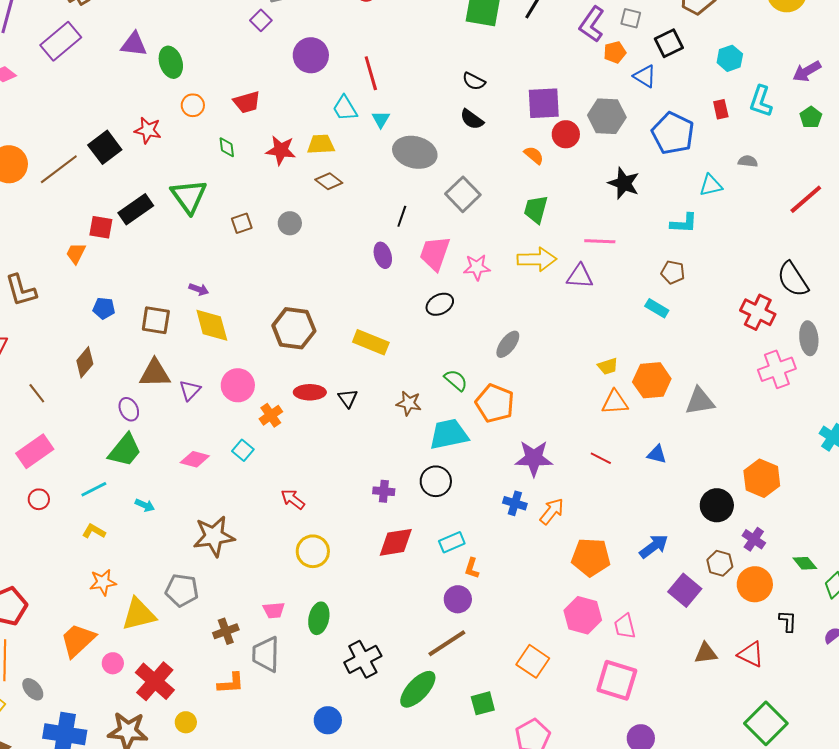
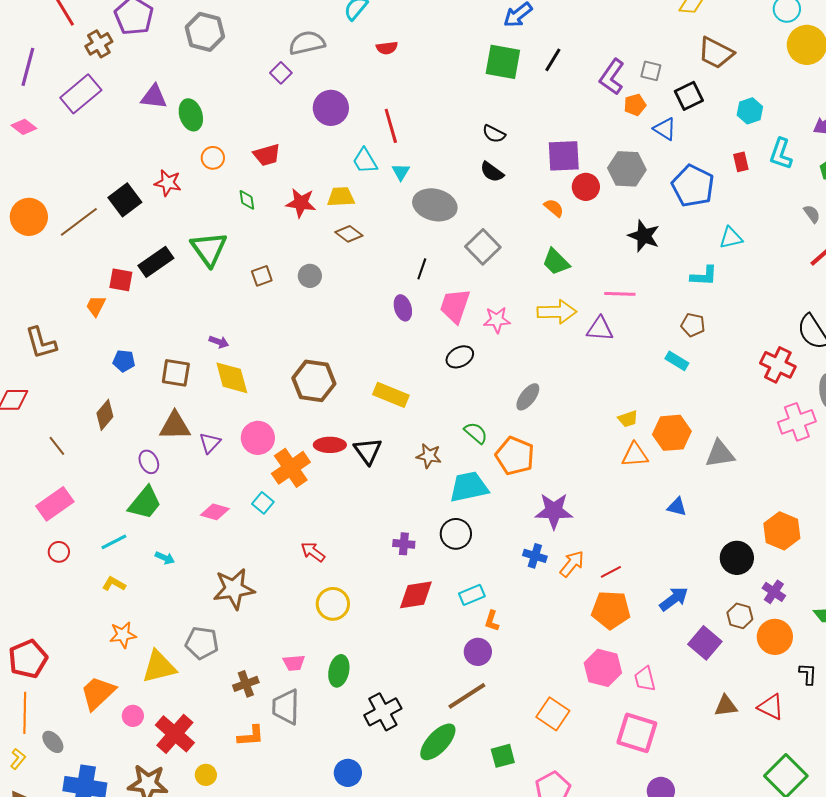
gray semicircle: (748, 161) -> (812, 214), moved, turned 48
green trapezoid: (536, 209) -> (556, 262), turned -60
black triangle: (348, 398) -> (368, 451), size x1.4
orange cross: (271, 415) -> (291, 468), size x1.6
red line: (601, 458) -> (611, 572), moved, turned -55

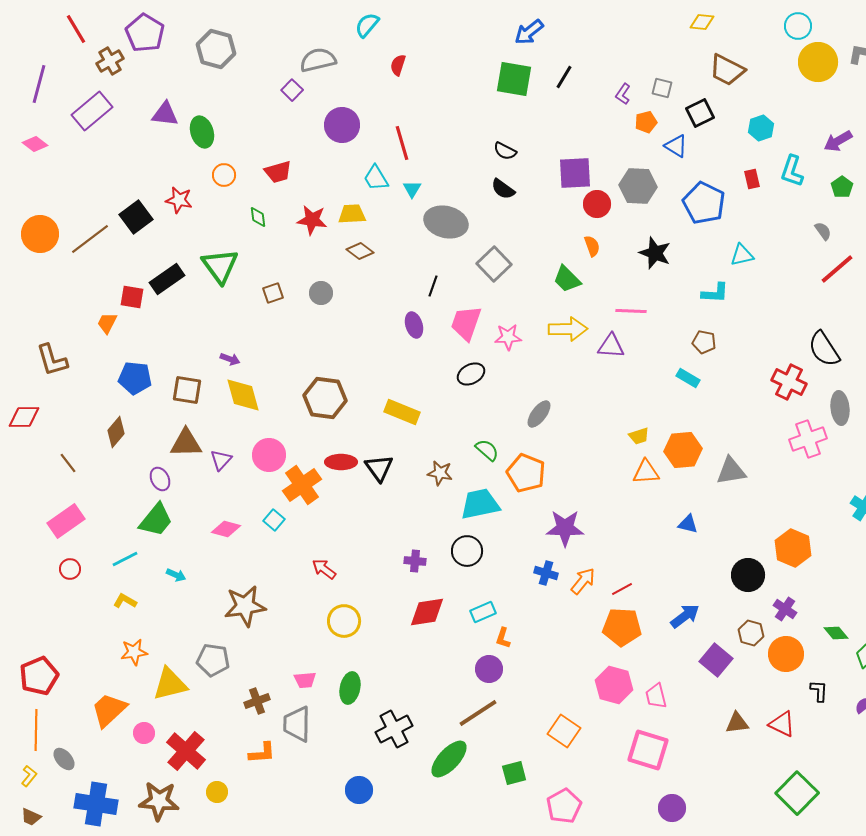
red semicircle: (387, 48) -> (398, 65), turned 115
purple L-shape: (612, 77) -> (623, 94), size x0.6
orange semicircle: (554, 208) -> (592, 246), moved, turned 30
blue pentagon: (124, 361) -> (135, 378), size x1.5

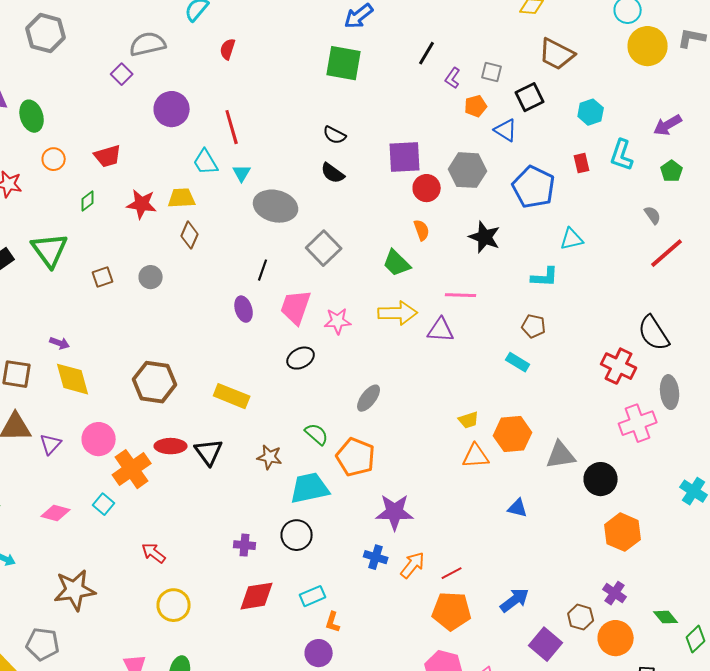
black line: (564, 77) -> (427, 53), moved
green diamond: (258, 217) -> (88, 201), turned 60
brown diamond: (360, 251) -> (190, 235), turned 76
black circle: (748, 575) -> (601, 479), moved

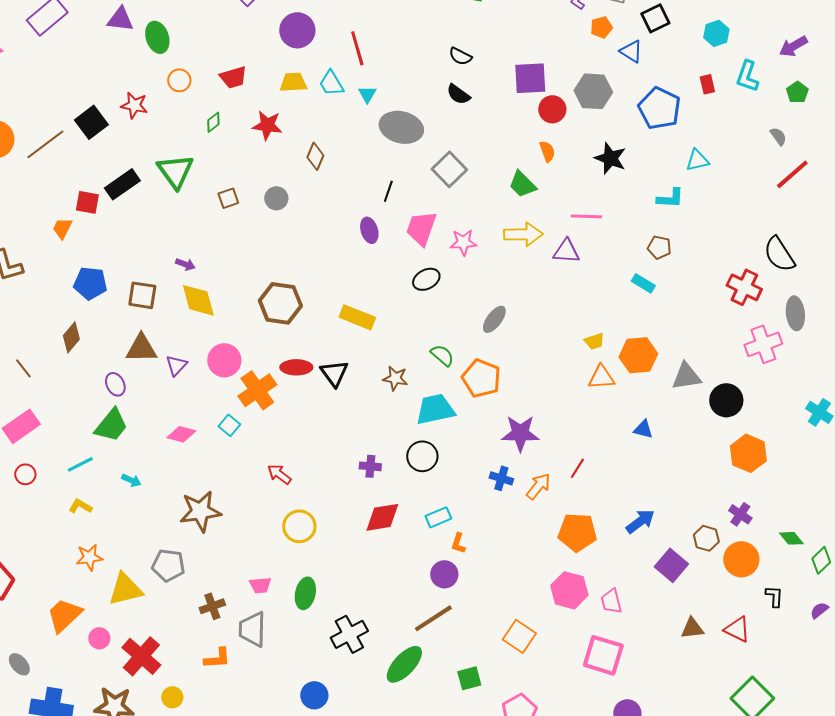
yellow trapezoid: (182, 198) -> (293, 82), moved
red line: (452, 573) -> (577, 468), moved, turned -30

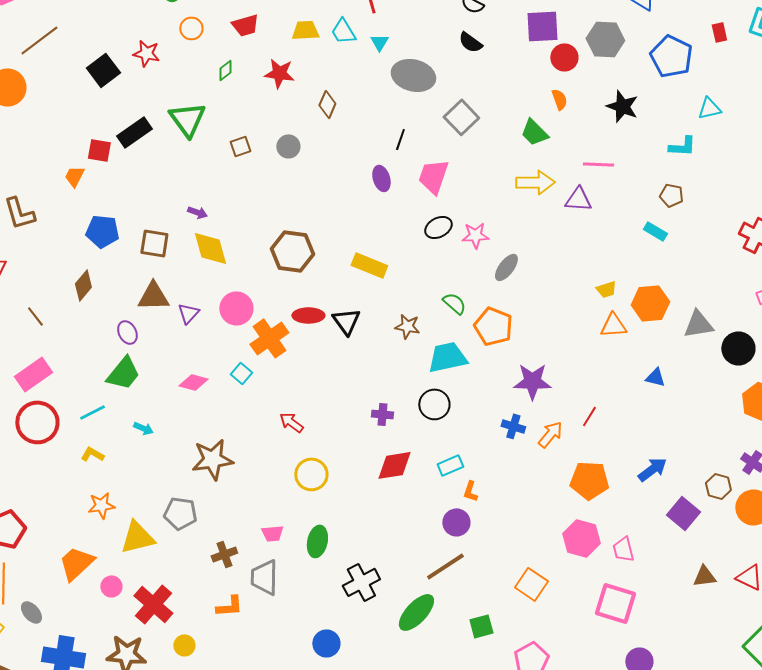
brown line: (45, 144) -> (39, 40), moved
pink star: (463, 242) -> (475, 235), moved
red circle: (25, 474) -> (37, 422), size x2.0

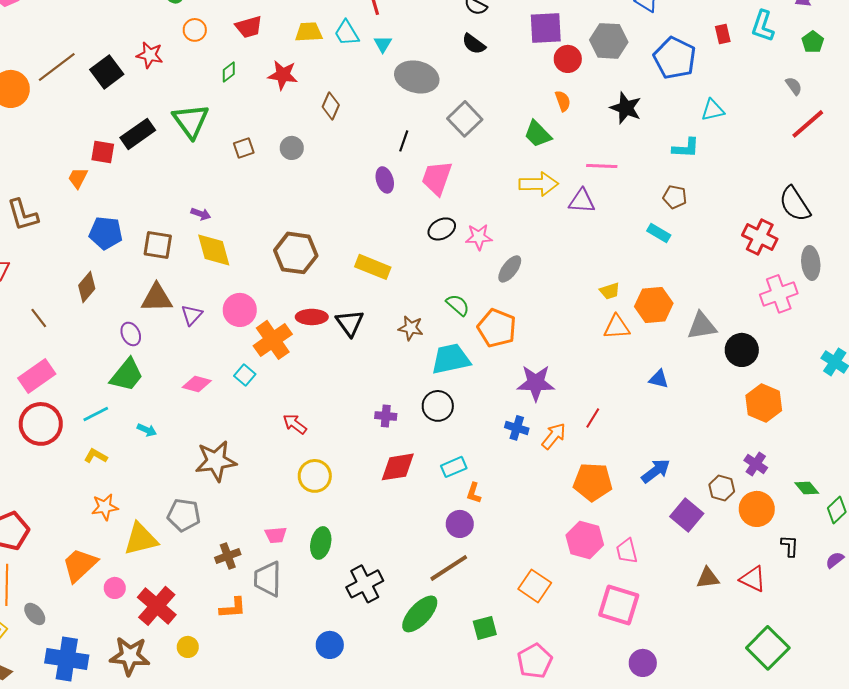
brown line: (39, 40) -> (57, 67), moved

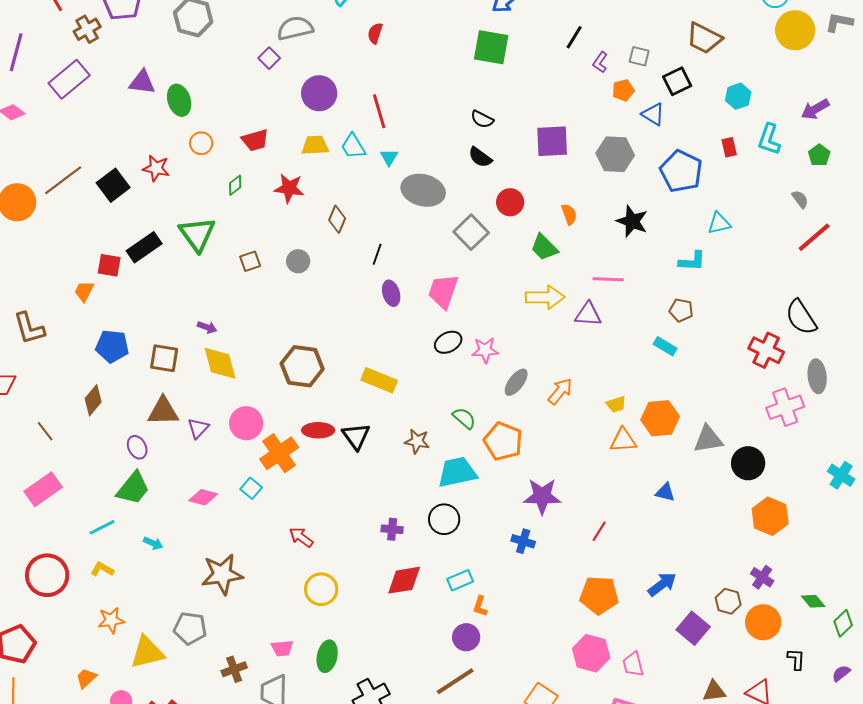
red circle: (568, 59) -> (510, 202), moved
black line: (404, 141) -> (377, 254), moved
red circle: (41, 424) -> (47, 575), moved
orange arrow: (554, 436) -> (560, 391), moved
orange trapezoid: (80, 565) -> (86, 678), size x0.6

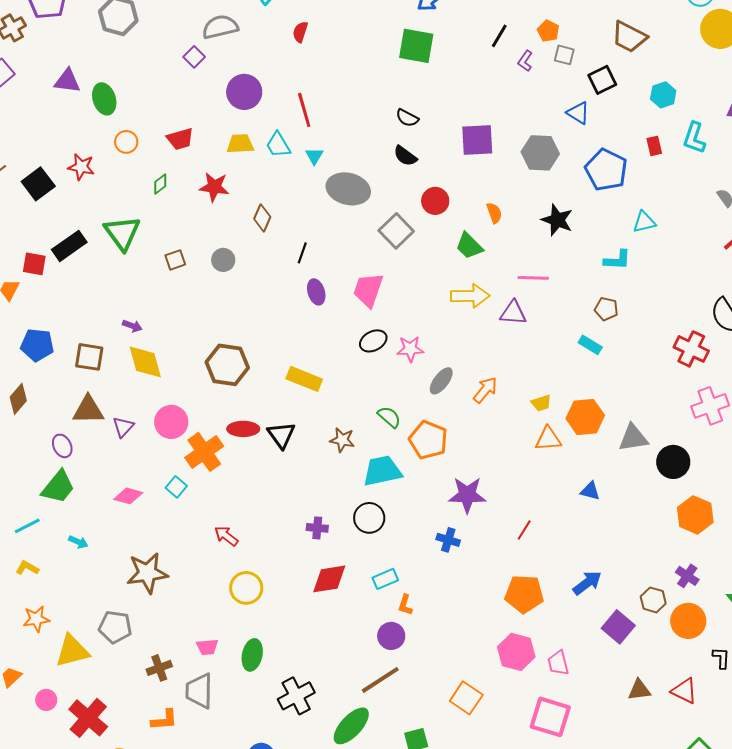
orange pentagon: (623, 90) -> (548, 31), moved, turned -30

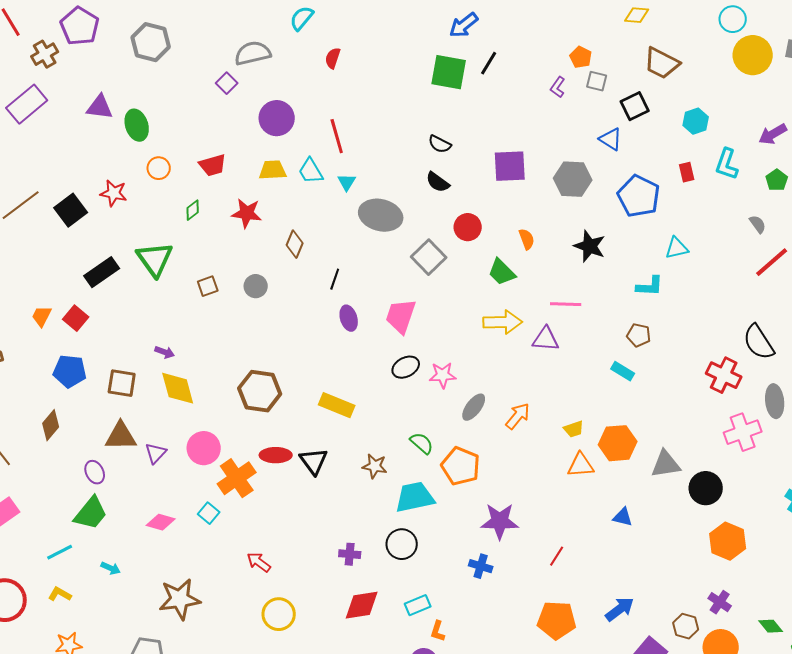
black line: (499, 36) -> (489, 63), moved
red square: (34, 264) -> (76, 318), moved, turned 30

